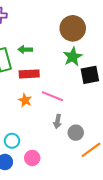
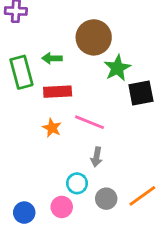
brown circle: (73, 28) -> (94, 37), moved
gray circle: (76, 133) -> (106, 199), moved
cyan circle: (12, 141) -> (77, 183), moved

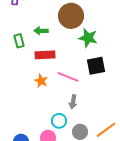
green star: (117, 68) -> (88, 38), turned -30
green rectangle: (21, 72) -> (19, 41), size x0.6
black square: (141, 93) -> (96, 66), moved

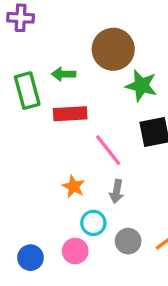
green rectangle: (19, 41) -> (27, 91), size x1.5
pink line: (68, 77) -> (108, 150), turned 30
orange star: (41, 81) -> (74, 187), moved

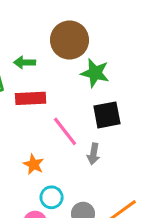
gray arrow: (117, 191) -> (93, 154), moved

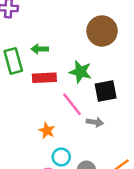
brown circle: (70, 40) -> (102, 31), moved
green star: (95, 73) -> (80, 72), moved
gray arrow: (93, 154) -> (95, 122), turned -91

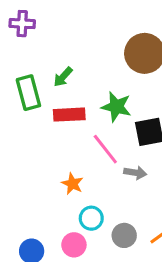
green arrow: (40, 49) -> (63, 77), turned -49

